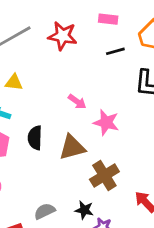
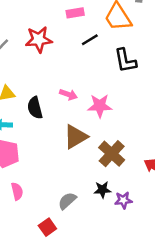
black semicircle: (35, 138) -> (35, 108), moved

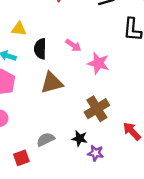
brown triangle: (76, 137) -> (52, 83), moved

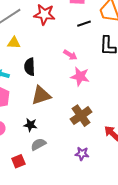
yellow triangle: (19, 29) -> (14, 43), moved
pink arrow: (73, 45) -> (70, 55), moved
black star: (80, 138) -> (30, 125), moved

